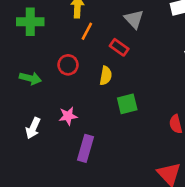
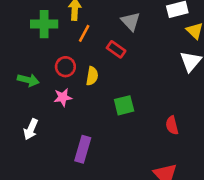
green cross: (30, 22) -> (44, 24), moved
yellow semicircle: (106, 76) -> (92, 76), moved
pink star: (68, 116) -> (63, 97), moved

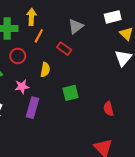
gray triangle: (131, 21) -> (76, 26), turned 35
red circle: (65, 67) -> (18, 56), moved
purple rectangle: (83, 149) -> (33, 108), moved

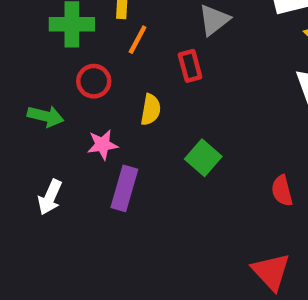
red rectangle: (64, 49) -> (190, 66), turned 40
green square: (70, 93) -> (203, 158), turned -35

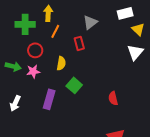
pink star: (103, 145) -> (33, 71), moved
green square: (203, 158) -> (74, 85), moved
red semicircle: (282, 191) -> (113, 98), moved

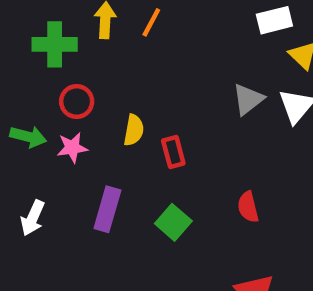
gray triangle: (90, 22) -> (248, 99), moved
orange line: (55, 31) -> (151, 22), moved
red rectangle: (79, 43) -> (173, 152), moved
green square: (74, 85) -> (173, 222), moved

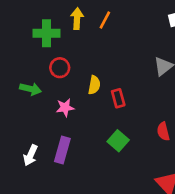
pink star: (72, 148) -> (65, 108), moved
purple rectangle: (107, 209) -> (62, 150), moved
white arrow: (33, 218) -> (31, 155), moved

